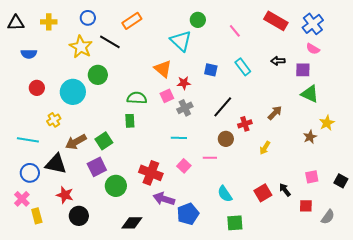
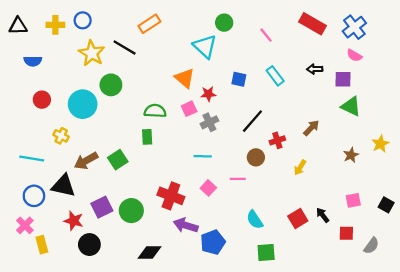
blue circle: (88, 18) -> (83, 20), moved
yellow cross: (54, 120) -> (61, 136), turned -32
yellow star: (327, 123) -> (380, 144), moved
purple square: (97, 167) -> (102, 207), moved

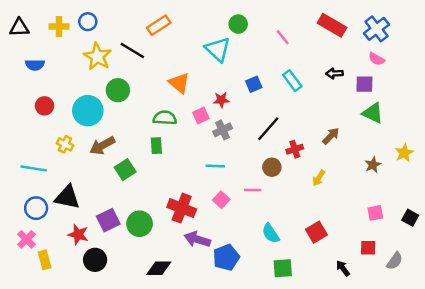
orange triangle: (185, 78) -> (179, 83), moved
blue square: (239, 79) -> (254, 84), turned -35
brown arrow: (86, 161) -> (102, 146), moved
black arrow: (323, 215) -> (343, 268), moved

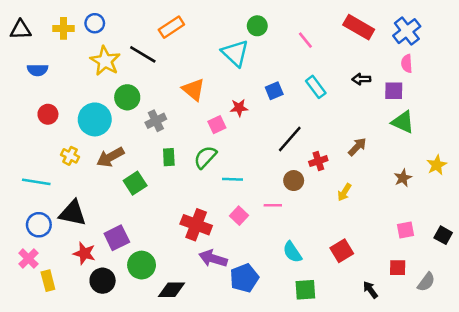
pink semicircle: (377, 59) -> (407, 64), turned 56
green semicircle: (165, 118) -> (205, 157), moved, turned -50
gray cross: (223, 130) -> (156, 121), moved
green circle: (140, 224) -> (142, 265), moved

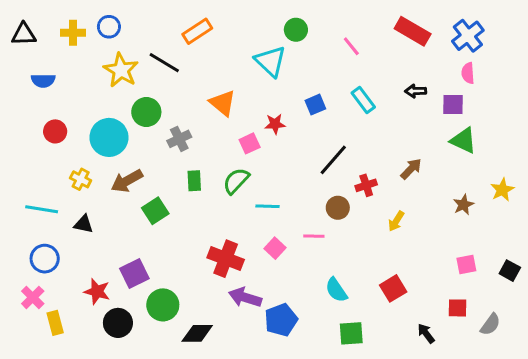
black triangle: (73, 213) -> (84, 224), moved, size x0.6

